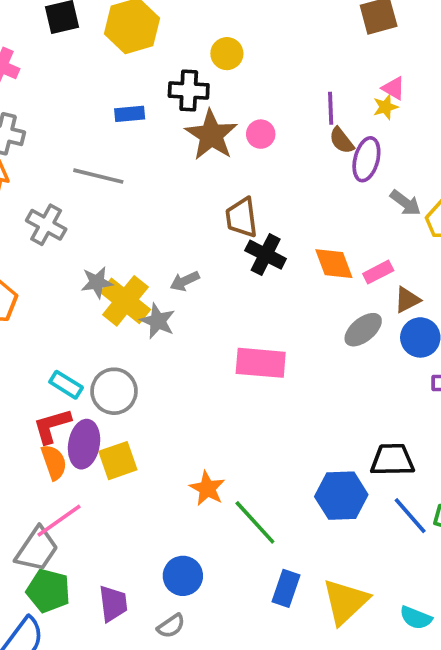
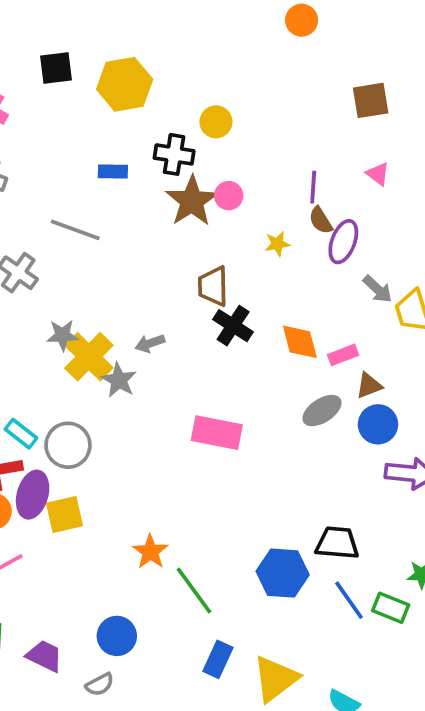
yellow star: (385, 107) -> (277, 244), moved
pink circle: (261, 134) -> (229, 196), moved
purple trapezoid: (113, 604) -> (44, 656), turned -63

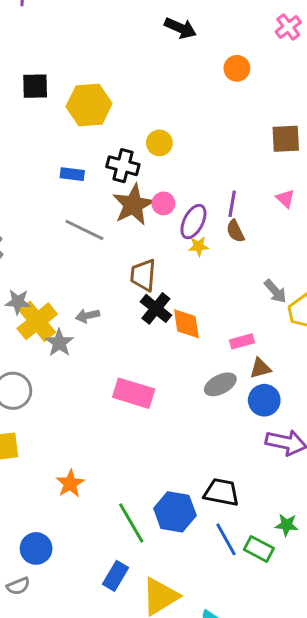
gray line: (75, 230) -> (84, 230), moved
purple ellipse: (343, 242) -> (193, 222), moved
orange diamond: (300, 342) -> (186, 324), moved
green line: (194, 591) -> (131, 523), moved

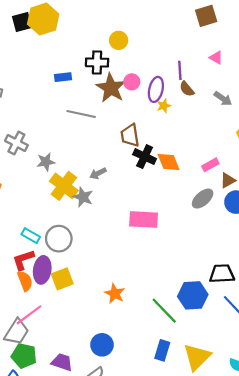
yellow hexagon: (89, 105) -> (43, 19), moved
gray arrow: (275, 291) -> (223, 99), moved
gray star: (18, 302) -> (46, 162), moved

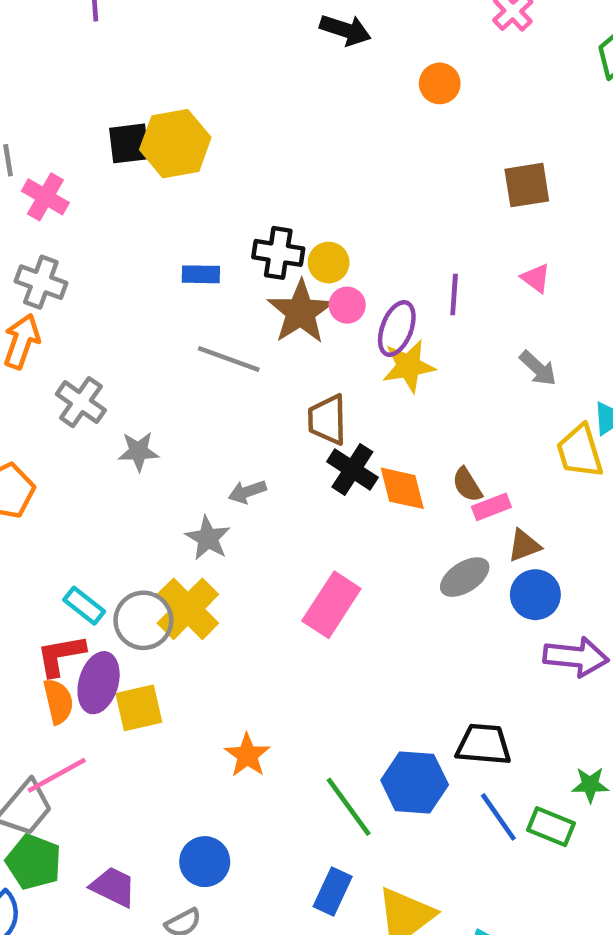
yellow circle: (119, 40) -> (329, 263), moved
brown semicircle: (187, 89) -> (467, 485), moved
yellow star: (164, 106) -> (409, 366), size x1.6
yellow cross: (64, 186) -> (188, 609), moved
pink rectangle: (144, 220) -> (331, 605), turned -68

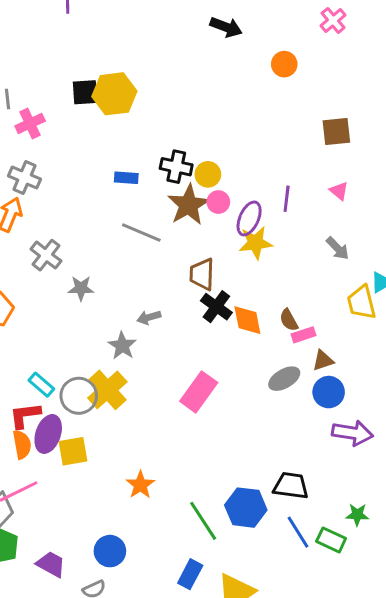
pink cross: (45, 197) -> (30, 123), turned 32

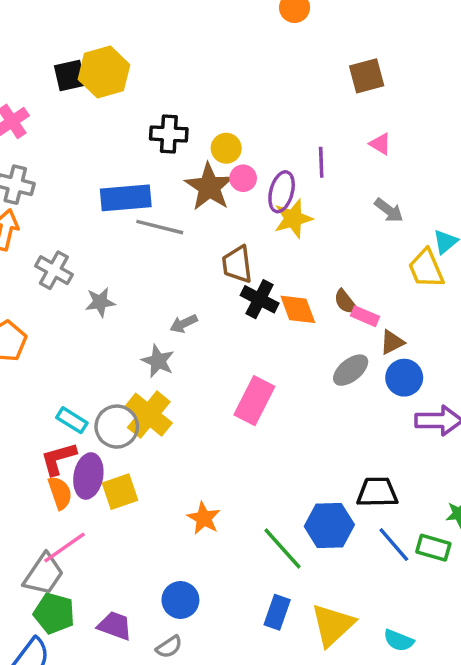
black cross: (176, 167) -> (169, 134), moved
blue rectangle: (126, 178) -> (126, 198), moved, size x1.8
pink rectangle: (304, 335) -> (365, 316), turned 50

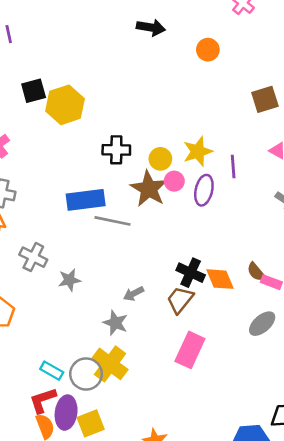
black square: (70, 76) -> (34, 91), moved
yellow star: (293, 219) -> (198, 151), moved
brown trapezoid: (237, 264) -> (180, 300), moved, turned 48

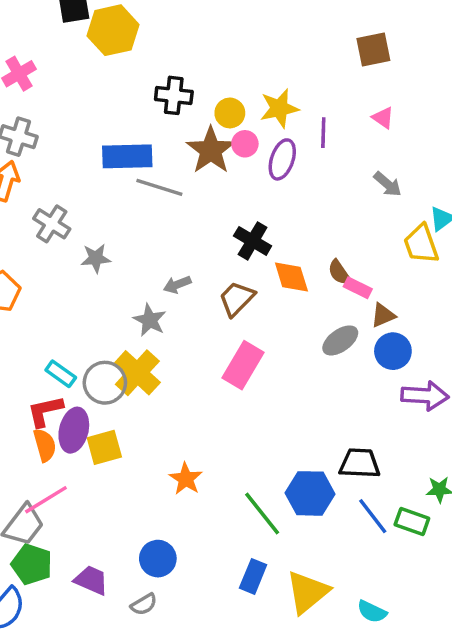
black cross: (191, 273) -> (253, 241), moved

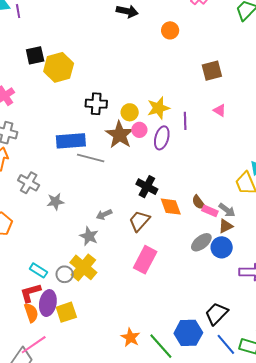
gray arrow: (388, 184) -> (227, 210), moved
blue circle: (393, 351) -> (222, 247), moved
gray circle: (105, 383) -> (65, 274), size x0.7
black trapezoid: (360, 463) -> (216, 314), turned -45
orange star: (186, 479) -> (130, 337), moved

